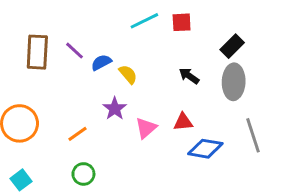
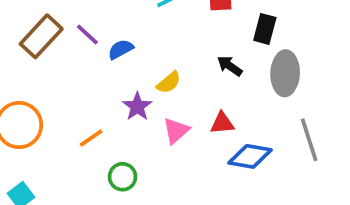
black rectangle: (232, 46) -> (265, 29), moved, turned -30
brown rectangle: (37, 52) -> (41, 36), turned 40
yellow semicircle: (128, 74) -> (169, 83), moved, turned 90
green circle: (83, 174) -> (123, 177), moved

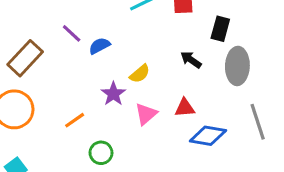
brown rectangle: (41, 36) -> (25, 58), moved

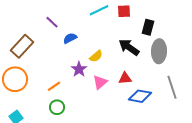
purple line: (72, 33) -> (52, 22), moved
black arrow: (191, 60) -> (129, 47), size x1.5
green circle: (101, 153) -> (57, 107), moved

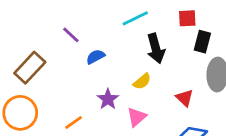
red square: (124, 11) -> (187, 18), moved
black arrow: (129, 47) -> (156, 48), moved, turned -140
yellow semicircle: (96, 56) -> (142, 81), moved
red triangle: (125, 78) -> (185, 98), moved, turned 48

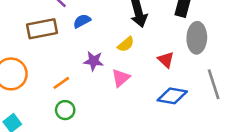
brown rectangle: (30, 68) -> (42, 29), moved, turned 36
purple star: (108, 99) -> (94, 61), turned -30

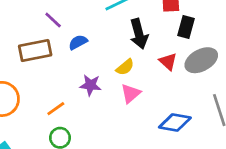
gray ellipse: (197, 38) -> (201, 60), turned 60
red triangle: (166, 60) -> (168, 62), moved
pink triangle: (121, 78) -> (131, 93), moved

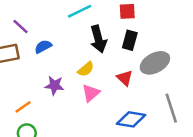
black rectangle: (186, 27) -> (130, 40), moved
red triangle: (168, 62) -> (125, 78), moved

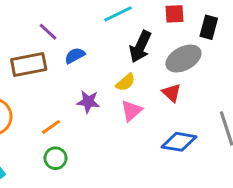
black arrow: (98, 39) -> (140, 47), turned 40
black rectangle: (130, 40) -> (209, 27), moved
gray ellipse: (155, 63) -> (183, 59), moved

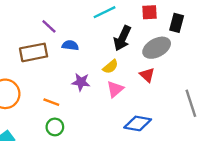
blue semicircle: (75, 56) -> (70, 45), turned 35
orange line: (51, 127) -> (51, 102), turned 56
blue diamond: (179, 142) -> (138, 123), moved

